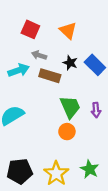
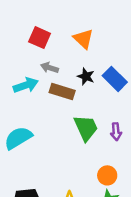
orange circle: (67, 132) -> (107, 175), moved

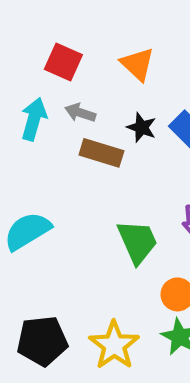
cyan arrow: (26, 85) -> (34, 119), moved, turned -55
green trapezoid: (86, 128) -> (137, 242), moved

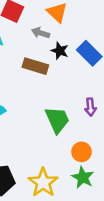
gray arrow: (80, 113) -> (41, 33), moved

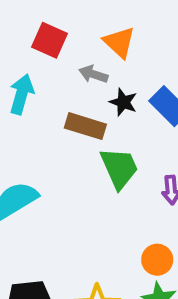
green trapezoid: (57, 120) -> (119, 168), moved

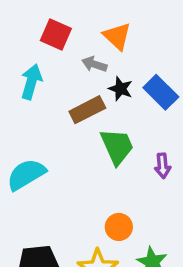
brown rectangle: (85, 126) -> (87, 110), turned -44
orange circle: (157, 260) -> (119, 227), moved

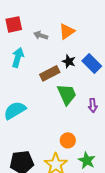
red square: (56, 35) -> (14, 24), moved, turned -36
orange triangle: (117, 36) -> (67, 31), turned 42
gray arrow: (94, 64) -> (41, 35), moved

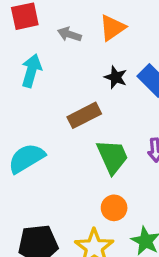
brown rectangle: (50, 73) -> (84, 115), moved
green trapezoid: (67, 94) -> (112, 157), moved

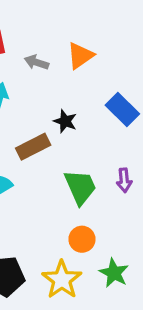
black star: (116, 77) -> (65, 121), moved
brown rectangle: (84, 115) -> (33, 147), moved

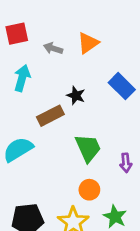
purple arrow: (124, 180) -> (126, 163), moved

